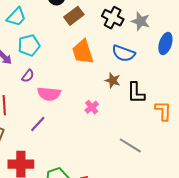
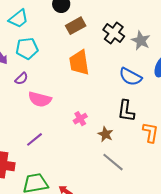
blue semicircle: (123, 53) -> (130, 77), moved
brown star: (113, 80) -> (105, 134), moved
purple line: (38, 124) -> (35, 139), moved

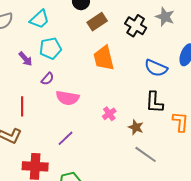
gray star: (141, 41) -> (165, 17), moved

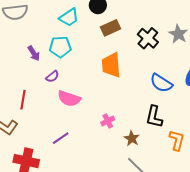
cyan trapezoid: (40, 19) -> (69, 17), moved

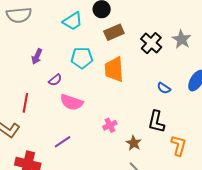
cyan pentagon: (60, 47) -> (82, 58), moved
purple arrow: (34, 53) -> (37, 57), turned 56
blue semicircle: (161, 83) -> (164, 88), size x0.6

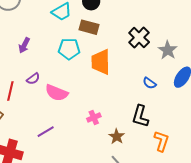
brown rectangle: (114, 32) -> (89, 27), moved, turned 36
gray star: (182, 39) -> (168, 50), moved
purple semicircle: (55, 80) -> (33, 79), moved

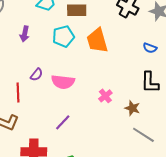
purple arrow: (24, 45) -> (25, 34), moved

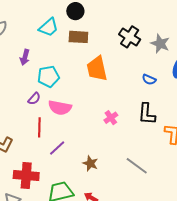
cyan pentagon: (63, 36) -> (48, 76), moved
red line: (18, 92) -> (39, 127), moved
pink cross: (105, 96) -> (111, 118), moved
brown star: (132, 108) -> (90, 163), moved

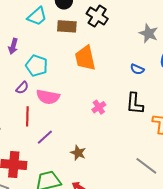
black cross: (130, 37) -> (97, 16), moved
cyan pentagon: (48, 76) -> (37, 66), turned 30
gray line: (137, 166) -> (146, 166), moved

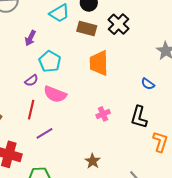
brown star: (78, 153) -> (93, 161), moved

